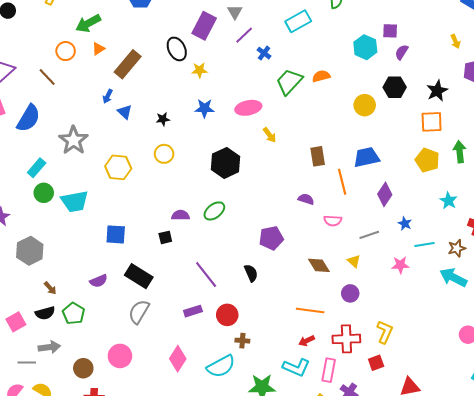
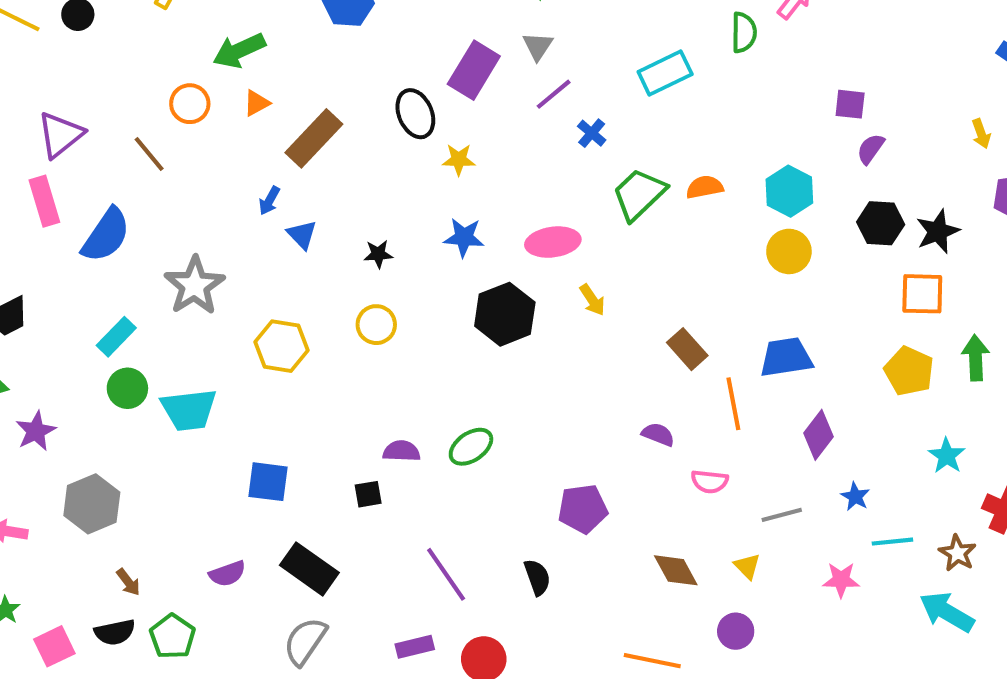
cyan hexagon: (365, 47) -> (789, 191), moved
black hexagon: (395, 87) -> (881, 223), moved
brown rectangle: (318, 156) -> (687, 349), turned -36
black hexagon: (225, 163) -> (505, 314), moved
brown star: (457, 248) -> (957, 553), turned -30

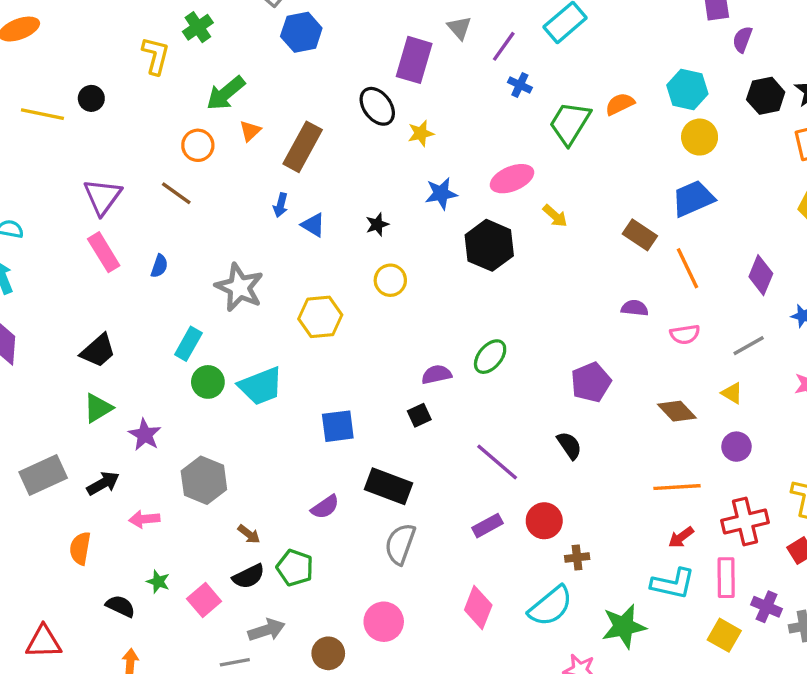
purple line: (554, 94) -> (504, 46), moved
blue semicircle: (106, 235) -> (159, 266), size x0.5
blue trapezoid: (786, 357) -> (693, 199), moved

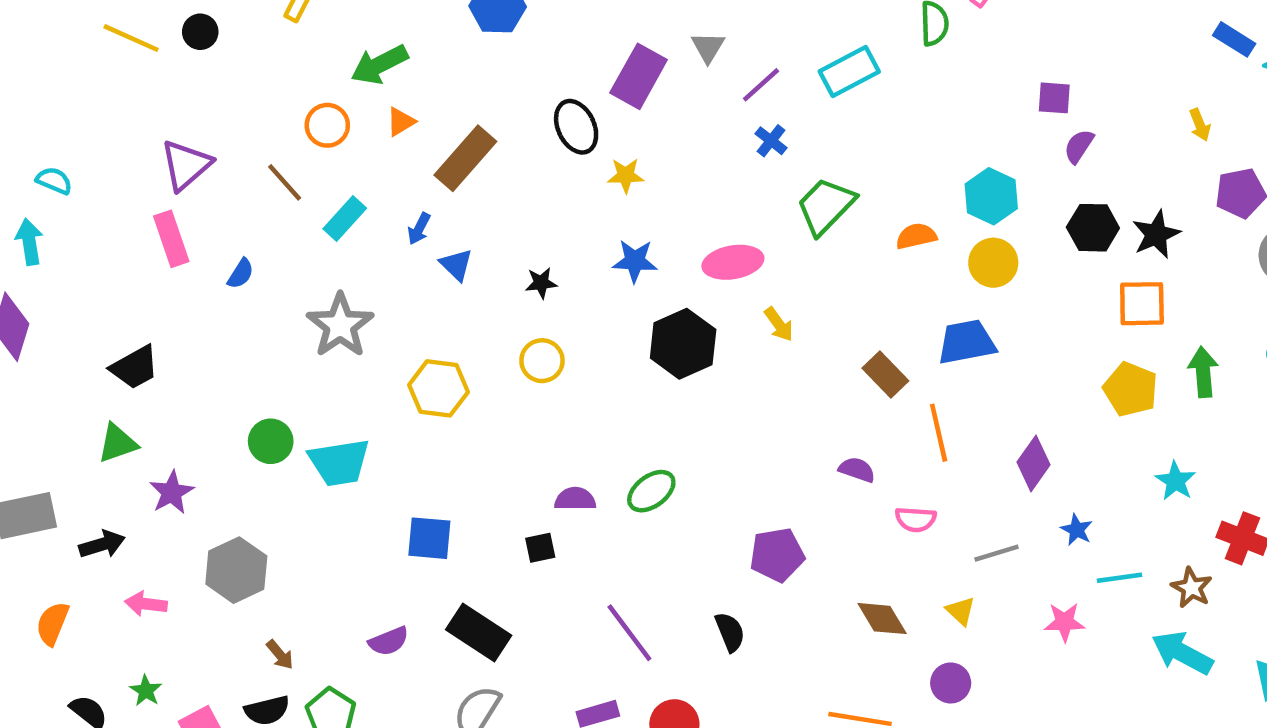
orange semicircle: (620, 104) -> (916, 236), moved
cyan rectangle: (188, 344) -> (345, 218), moved

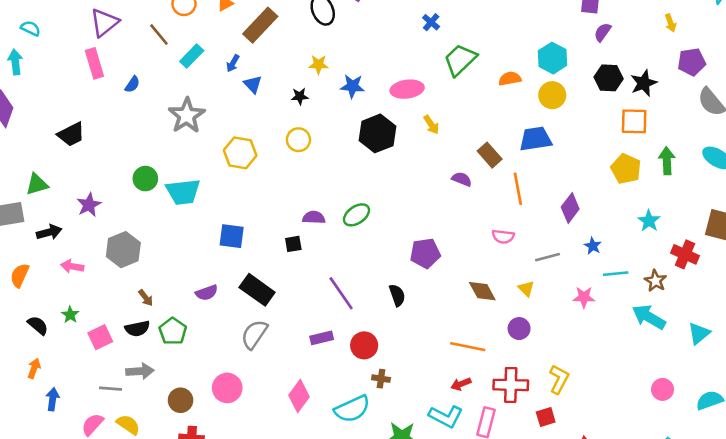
yellow star: (626, 175) -> (318, 64), moved
green triangle: (117, 443) -> (37, 184), moved
purple semicircle: (857, 470) -> (462, 179), moved

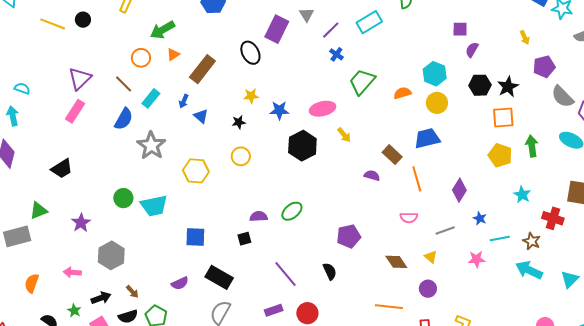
pink rectangle: (94, 63) -> (75, 111), turned 55
blue semicircle: (132, 84) -> (124, 119), moved, size x1.6
black arrow: (49, 232) -> (101, 298), moved

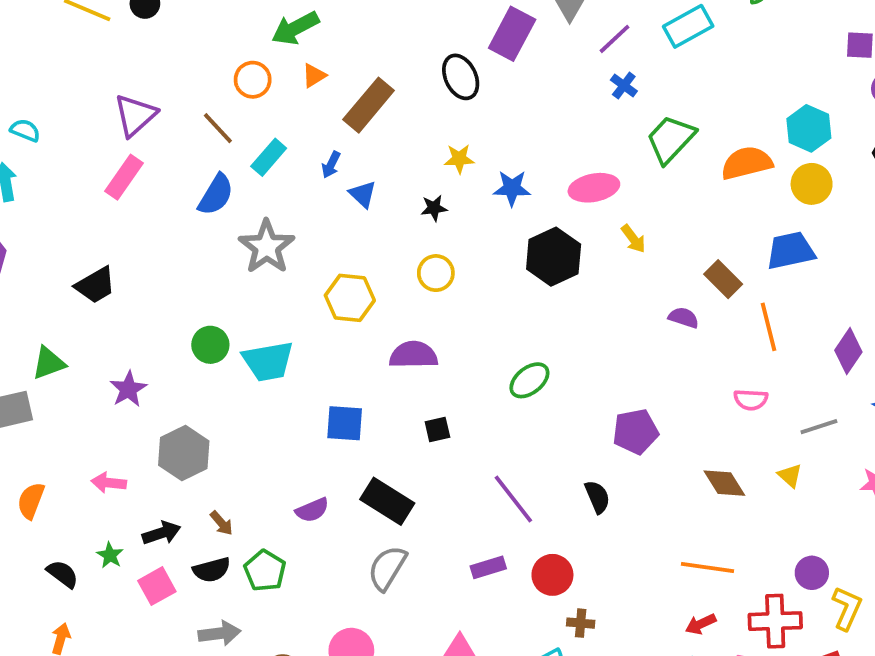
orange semicircle: (402, 93) -> (747, 163), size x1.5
purple semicircle: (259, 216) -> (413, 355), moved, size x1.4
purple circle: (428, 289) -> (812, 573), moved

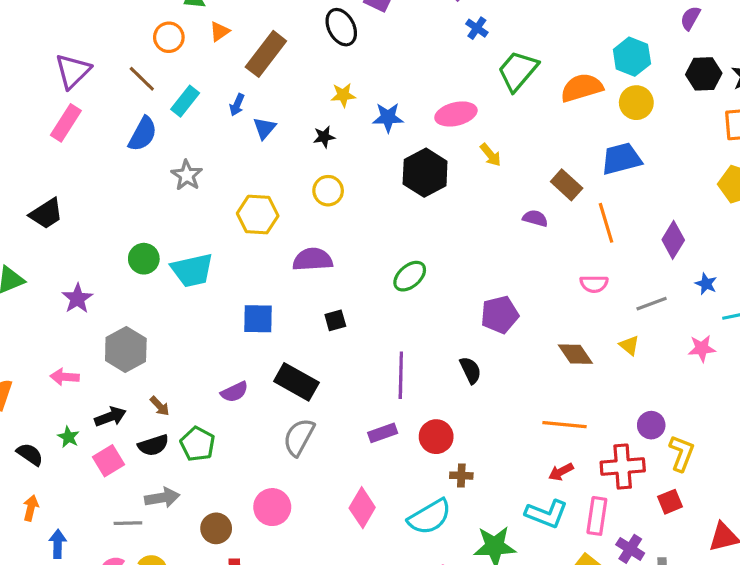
blue triangle: (363, 194) -> (264, 128), turned 30
gray star: (267, 247) -> (187, 175), size x0.7
purple line: (513, 499) -> (401, 375), turned 42

